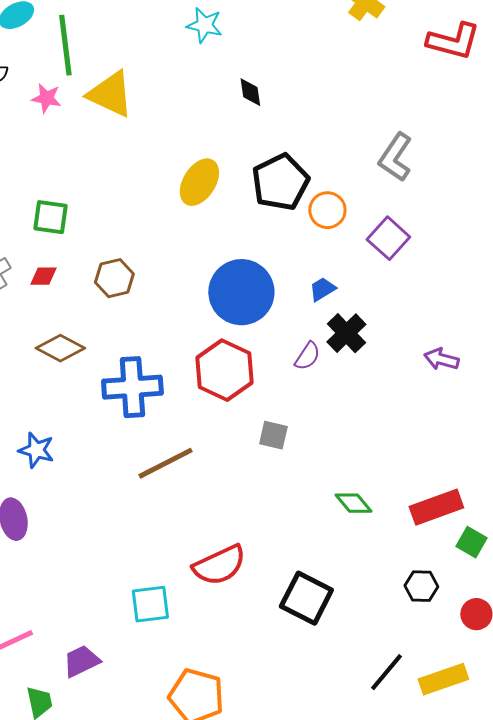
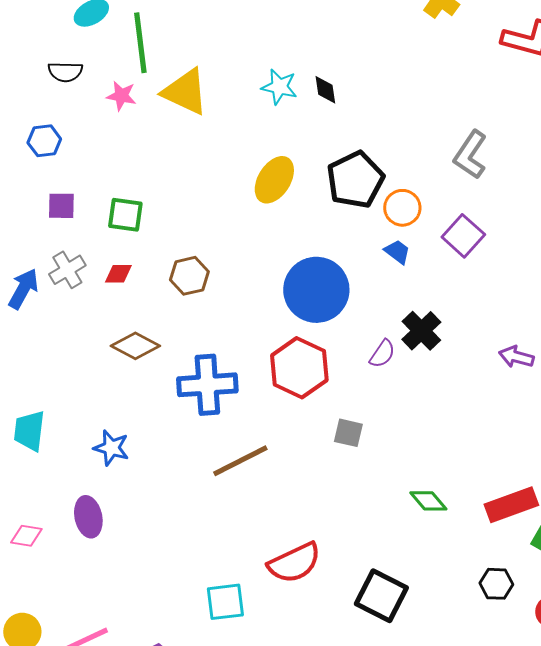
cyan star: (204, 25) -> (279, 87), moved
blue trapezoid: (322, 289) -> (397, 252), moved, turned 68

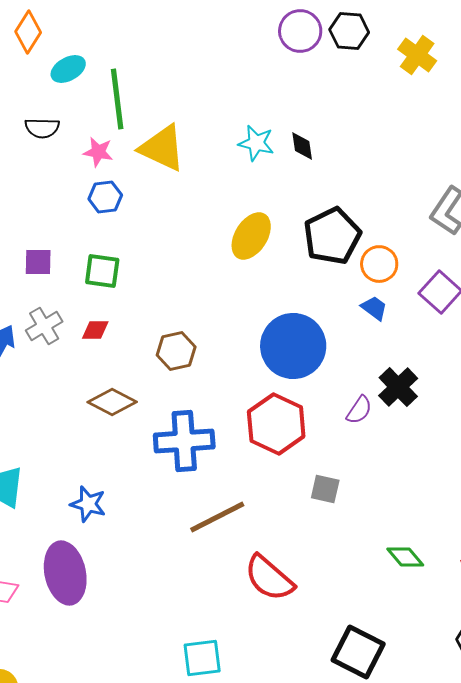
blue hexagon: (44, 141) -> (105, 197), moved
brown hexagon: (189, 276) -> (176, 351), moved
purple ellipse: (88, 517) -> (65, 573), size x1.5
red semicircle: (294, 563) -> (269, 578), moved, turned 66

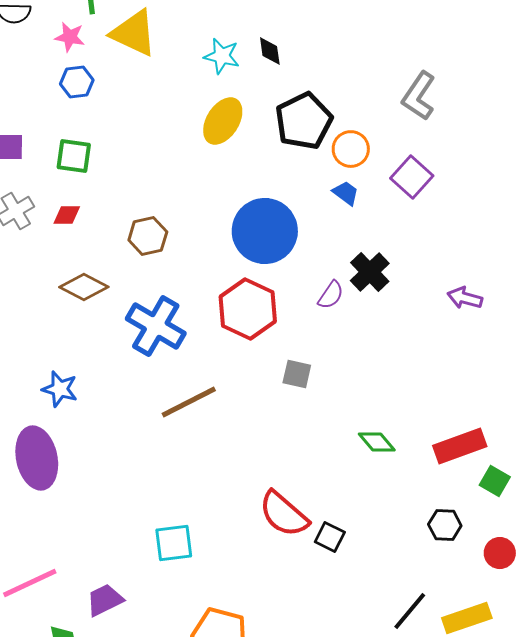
cyan star: (256, 143) -> (222, 56), moved
black diamond: (302, 146) -> (270, 51), moved
blue cross: (184, 441) -> (156, 326), turned 34
red semicircle: (269, 578) -> (284, 514), moved
black square: (358, 652) -> (330, 537), size x0.6

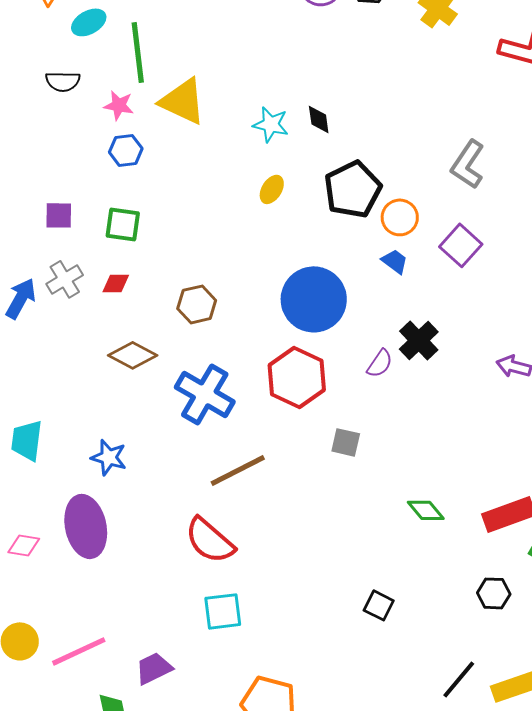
yellow ellipse: (223, 121) -> (272, 189), size x0.6
red semicircle: (284, 514) -> (210, 540), moved

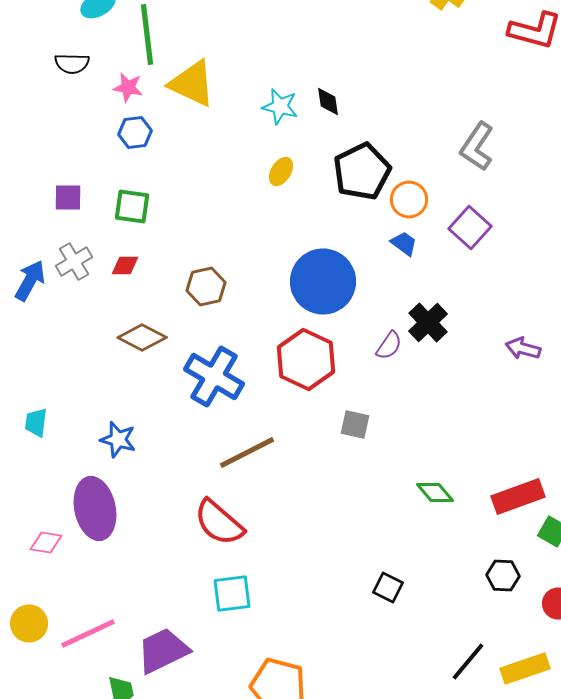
cyan trapezoid: (27, 440) -> (36, 422), size x0.7
pink diamond: (24, 545) -> (46, 542), moved
purple trapezoid: (154, 668) -> (163, 650), size x1.4

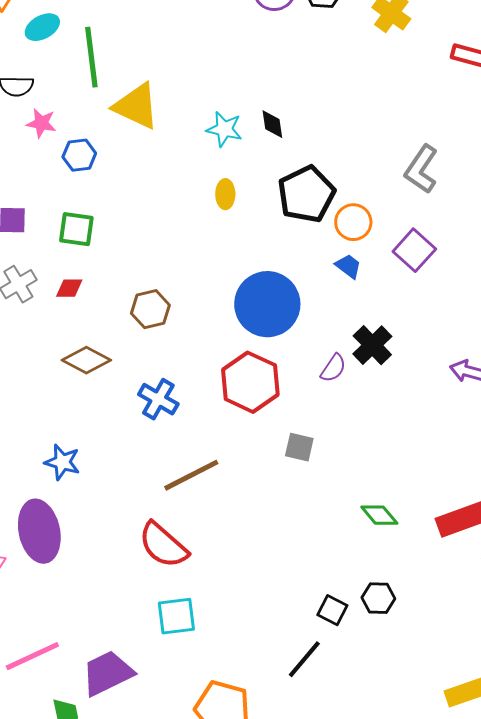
pink star: (128, 88) -> (41, 123), moved
yellow ellipse: (281, 172) -> (225, 194), turned -32
blue cross: (214, 376) -> (158, 399), size x0.7
black hexagon: (503, 576) -> (378, 598), moved
black line: (468, 662) -> (304, 659), moved

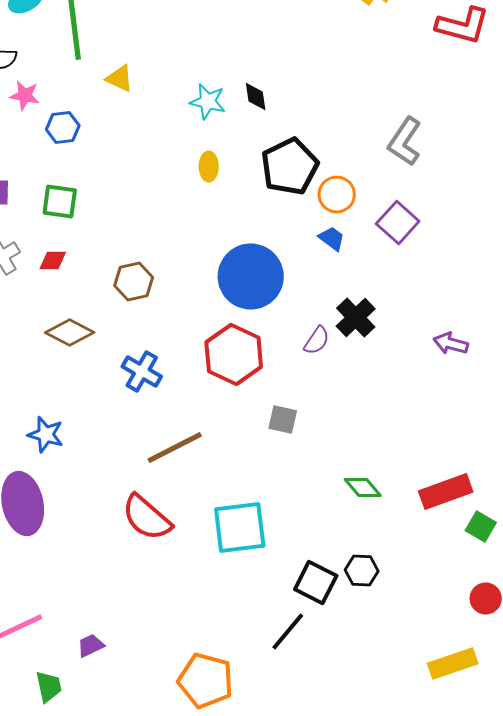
yellow triangle: (136, 106) -> (120, 78), size x0.6
black square: (332, 610) -> (316, 582), size x1.4
cyan square: (176, 616) -> (240, 528), moved, size x1.4
purple trapezoid: (107, 673) -> (91, 646), size x0.5

